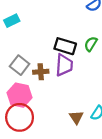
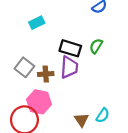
cyan rectangle: (12, 21) -> (37, 23), moved
pink hexagon: (20, 95) -> (39, 102), moved

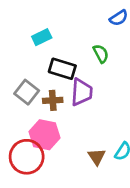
green semicircle: (96, 46) -> (101, 54), moved, turned 120
black rectangle: (70, 48) -> (62, 69), moved

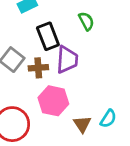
black rectangle: (62, 69) -> (48, 36), turned 52
pink hexagon: (44, 135) -> (53, 101), moved

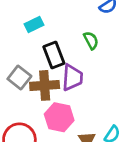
brown cross: (38, 68) -> (45, 85), size x1.5

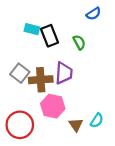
cyan rectangle: (34, 25) -> (32, 29), turned 40
black rectangle: (54, 55) -> (50, 36), moved

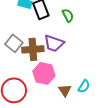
purple trapezoid: (64, 73) -> (54, 43), turned 105

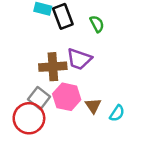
gray square: (14, 43) -> (39, 98), moved
brown triangle: (65, 90) -> (93, 106), moved

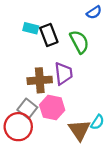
green semicircle: (97, 24) -> (79, 42), size x1.5
purple trapezoid: (79, 59) -> (64, 73), turned -115
brown triangle: (93, 106) -> (79, 130), moved, size x1.5

